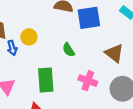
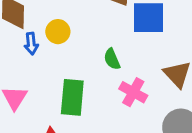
pink cross: (88, 81) -> (133, 92), moved

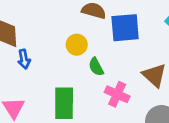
yellow circle: (58, 32) -> (77, 45), moved

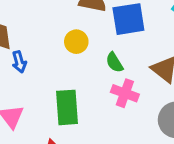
green semicircle: (96, 67) -> (114, 62), moved

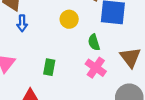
green rectangle: (67, 107) -> (49, 67), size x0.6

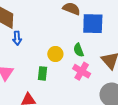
yellow circle: (69, 19) -> (55, 54), moved

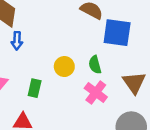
green rectangle: (43, 73) -> (35, 88), moved

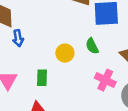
pink cross: (96, 93) -> (105, 80), moved

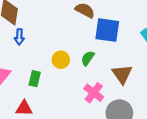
green semicircle: (92, 46) -> (88, 58), turned 49

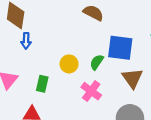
blue square: (107, 30) -> (120, 48), moved
pink cross: (94, 93) -> (91, 91), moved

